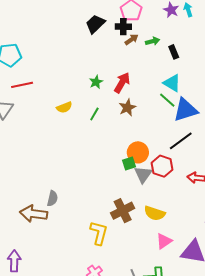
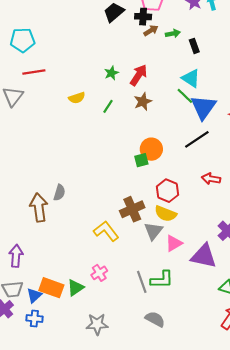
blue triangle: (185, 110) -> (203, 107), turned -40
red hexagon: (162, 166) -> (168, 191), moved
gray triangle: (143, 174) -> (153, 231), moved
brown arrow: (34, 214) -> (39, 208), turned 72
yellow L-shape: (99, 233) -> (106, 231), turned -55

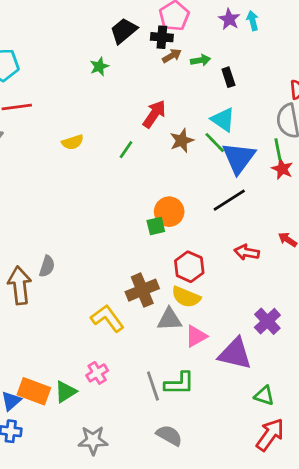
green star: (111, 73) -> (99, 66), moved
brown star: (143, 102) -> (182, 141), moved
green line: (108, 106) -> (126, 150), moved
gray triangle: (153, 231) -> (169, 319), turned 48

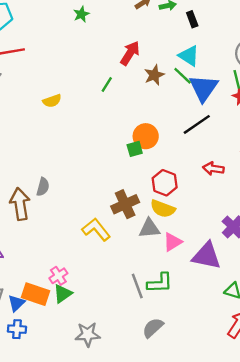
yellow semicircle: (73, 142) -> (52, 101), moved
pink cross: (97, 373) -> (58, 276), moved
gray semicircle: (169, 435) -> (153, 328), turned -70

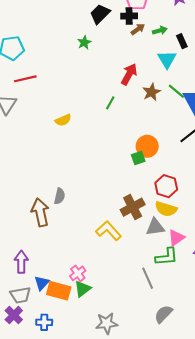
cyan triangle: (189, 56) -> (167, 59), moved, turned 30
green L-shape: (160, 283) -> (167, 257), moved
blue triangle: (16, 303) -> (42, 283), moved

